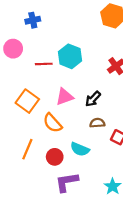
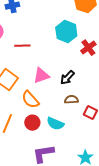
cyan hexagon: (70, 56) -> (66, 32), moved
red circle: (55, 157) -> (32, 123), moved

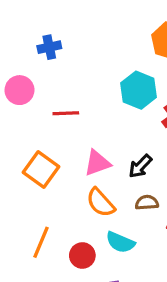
orange semicircle: (30, 100) -> (101, 203), moved
red circle: (32, 123) -> (82, 255), moved

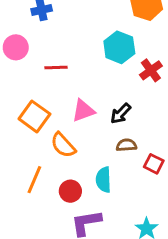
orange semicircle: (101, 203) -> (63, 145), moved
cyan semicircle: (120, 242) -> (103, 180), turned 65

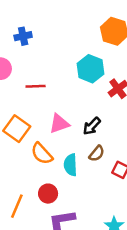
brown semicircle: (126, 145) -> (97, 154), turned 133
orange line: (34, 180) -> (17, 206), moved
cyan semicircle: (103, 180) -> (70, 165), moved

